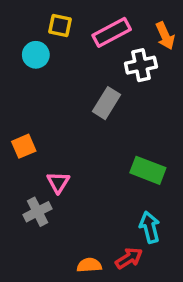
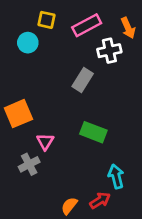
orange square: (24, 146) -> (18, 114), size x1.5
green rectangle: (148, 170) -> (93, 132), moved
orange semicircle: (89, 265) -> (69, 206), turned -48

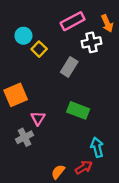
yellow square: (47, 20) -> (39, 49), moved, turned 32

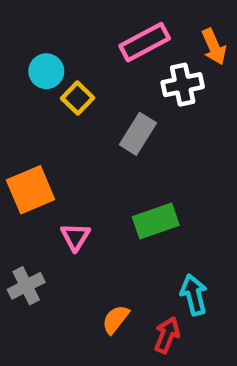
green rectangle: (78, 110) -> (156, 221), turned -40
gray cross: (25, 137) -> (26, 286), moved
red arrow: (84, 167) -> (167, 335), turned -36
orange semicircle: (58, 172) -> (116, 319), moved

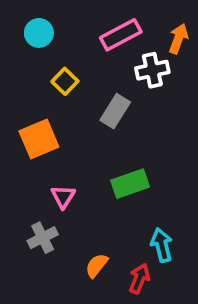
orange arrow: (214, 47) -> (178, 39), turned -136
cyan circle: (46, 71) -> (39, 33), moved
orange square: (31, 190) -> (39, 139), moved
gray cross: (26, 286) -> (43, 238), moved

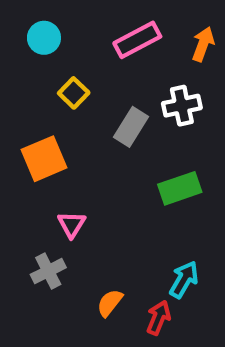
white cross: (152, 70) -> (182, 106), moved
green rectangle: (130, 184) -> (180, 188), moved
cyan arrow: (162, 245) -> (184, 280), turned 44

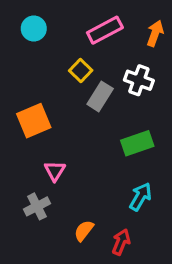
yellow square: (74, 93) -> (81, 71), moved
white cross: (182, 106) -> (139, 80), turned 32
cyan arrow: (184, 280) -> (140, 197), moved

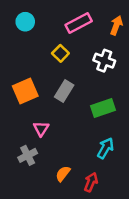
gray rectangle: (100, 96) -> (64, 91), moved

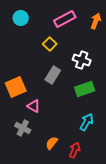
white cross: (104, 61) -> (82, 60), moved
orange square: (25, 91) -> (16, 87), moved
pink triangle: (41, 129) -> (34, 106), turned -32
gray cross: (28, 155) -> (23, 128), turned -35

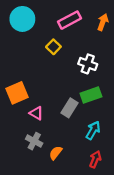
cyan circle: (21, 18) -> (22, 19), size x1.5
gray rectangle: (53, 75) -> (70, 108), moved
gray cross: (23, 128) -> (34, 141), moved
red arrow: (75, 150) -> (95, 159), moved

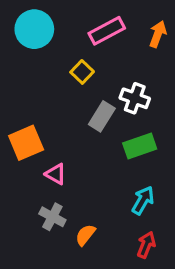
gray rectangle: (70, 108) -> (102, 116), moved

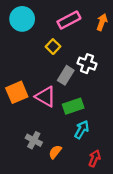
green rectangle: (140, 146) -> (73, 106), moved
pink triangle: (56, 174) -> (46, 97), moved, size x1.5
cyan arrow: (143, 200) -> (82, 130), moved

